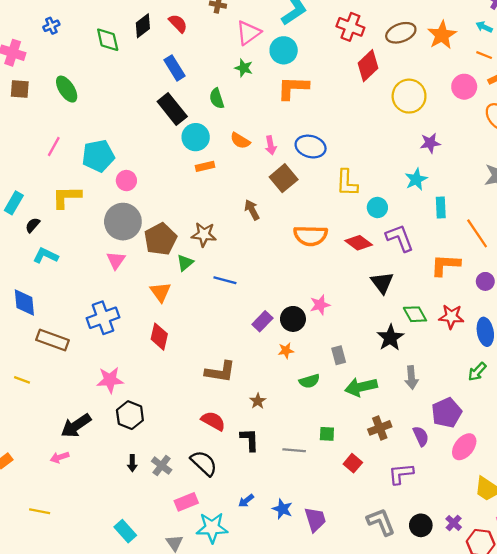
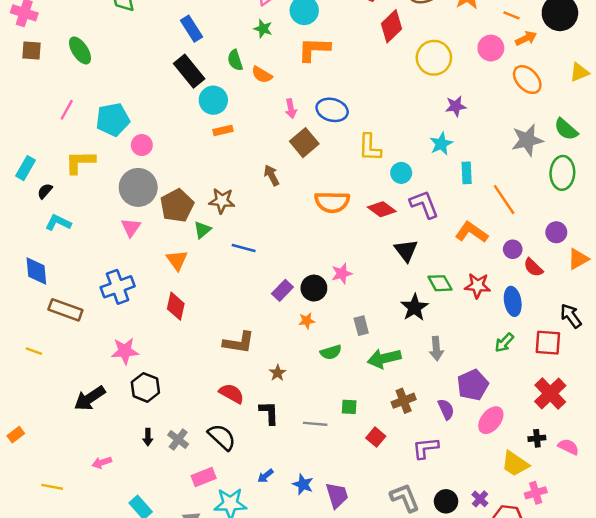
orange semicircle: (240, 141) -> (262, 75), moved
orange L-shape: (445, 265) -> (471, 232), turned 32
pink arrow: (60, 457) -> (102, 463), moved

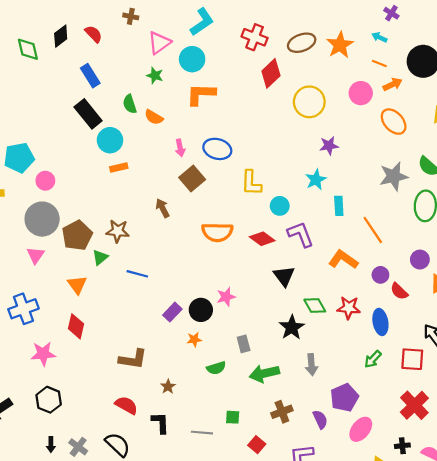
pink star: (125, 351) -> (43, 354), moved

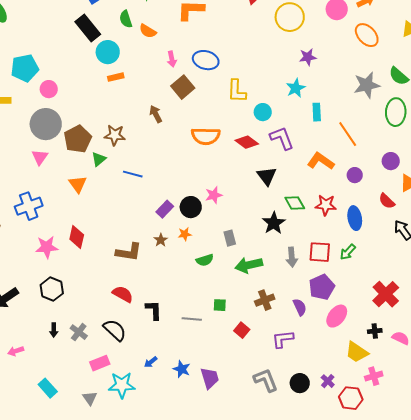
red semicircle: (399, 291) -> (387, 201), moved
red diamond: (76, 326) -> (77, 237), moved
red square: (412, 359) -> (320, 252), moved
brown star: (168, 387) -> (161, 240), moved

